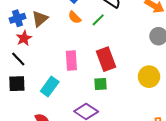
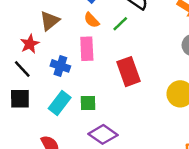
blue cross: (17, 18) -> (60, 66), moved, turned 35
pink rectangle: (71, 60) -> (87, 49), moved
green square: (101, 84) -> (88, 103), moved

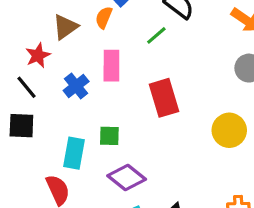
orange semicircle: (92, 20) -> (104, 17), moved, turned 63
blue cross: (60, 66) -> (76, 86), turned 30
cyan rectangle: (60, 103) -> (74, 153), moved, turned -30

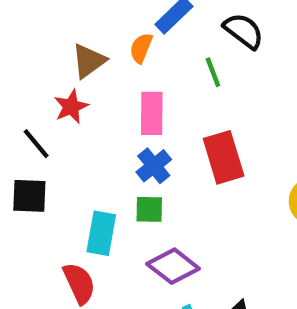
green line: (156, 35) -> (213, 72), turned -70
red star: (38, 55) -> (71, 107), moved
blue cross: (76, 86) -> (154, 166), moved

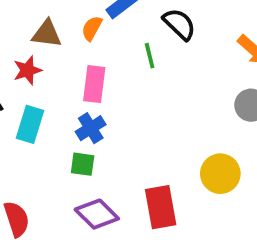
brown triangle: (89, 61) -> (47, 34), turned 36
red rectangle: (224, 157) -> (161, 207), moved
cyan rectangle: (101, 233) -> (30, 124), moved

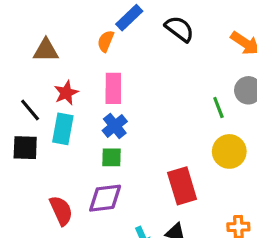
brown triangle: (47, 34) -> (46, 50), moved
green line: (150, 56) -> (218, 107), moved
red star: (27, 70) -> (66, 93), moved
purple diamond: (97, 214) -> (105, 198), moved, turned -45

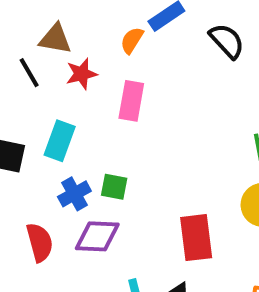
red star: (66, 93) -> (81, 74), moved
black line: (30, 110) -> (29, 73), moved
blue cross: (115, 126) -> (74, 194), moved

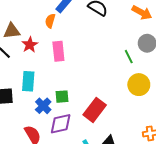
red rectangle: (196, 238) -> (95, 110), moved, turned 60

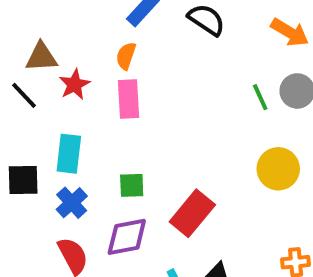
orange semicircle: (50, 21) -> (126, 56), moved
green line: (129, 57) -> (260, 97), moved
blue cross: (43, 106) -> (72, 203), moved

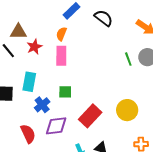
yellow circle: (278, 169) -> (127, 110), moved
green square: (132, 185) -> (65, 92), moved
blue cross: (72, 203) -> (42, 105), moved

